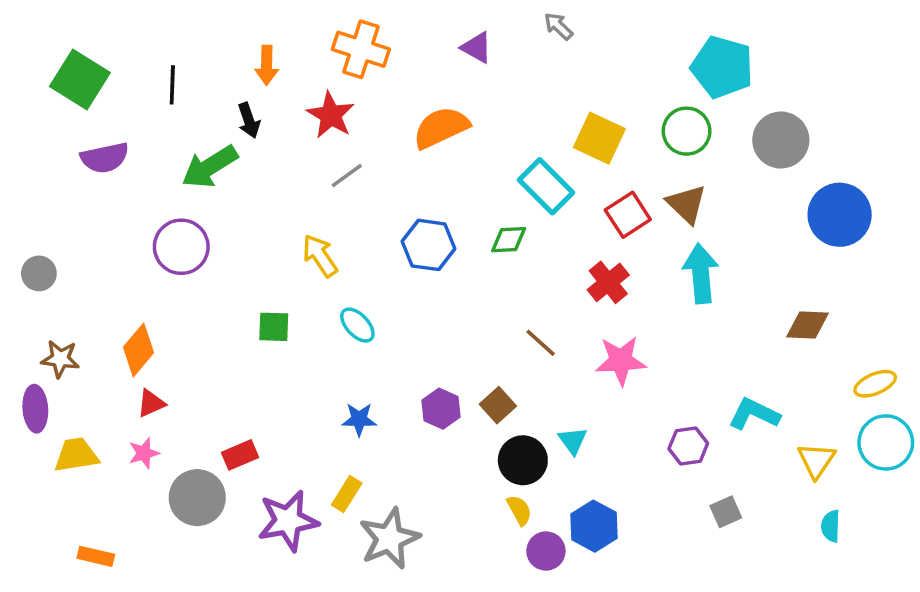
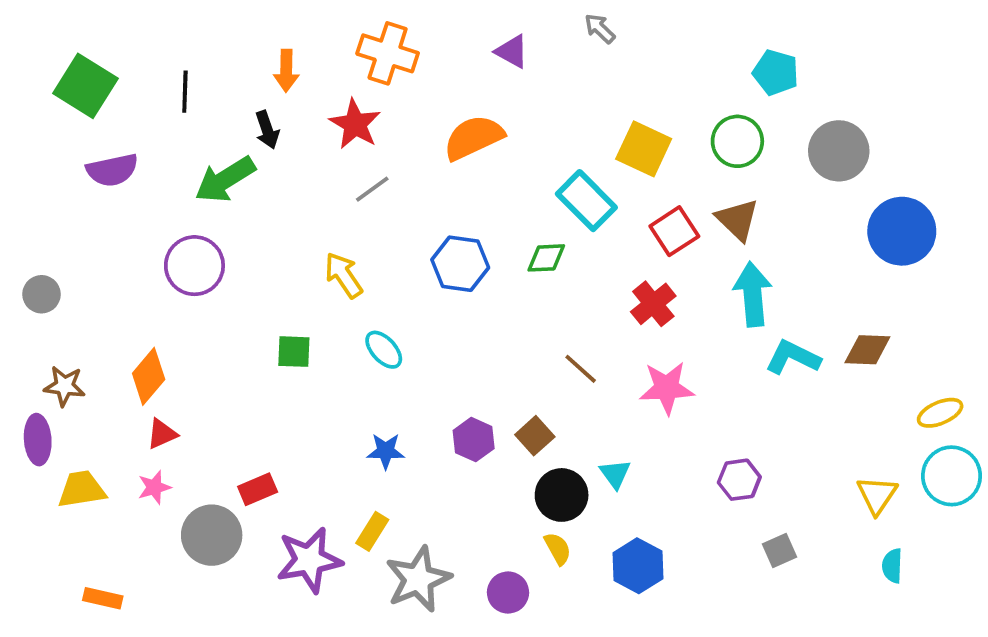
cyan pentagon: (722, 67) -> (776, 72), size x0.7
cyan L-shape: (754, 414) -> (793, 357), moved
purple circle: (546, 551) -> (508, 592), moved

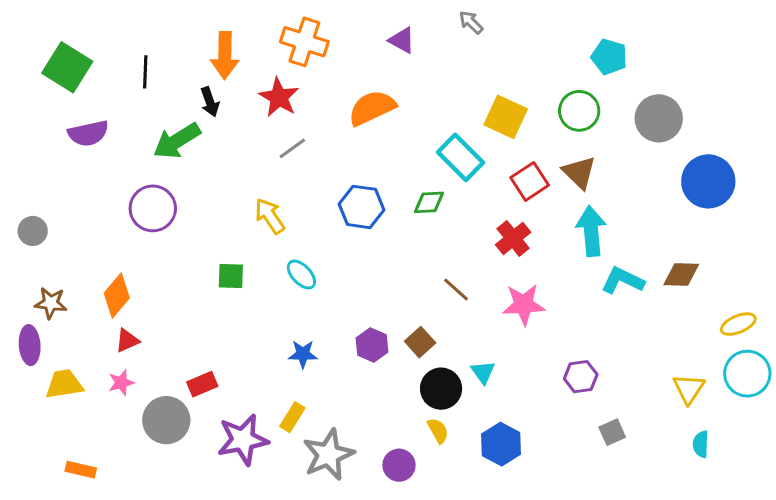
orange arrow: (286, 71) -> (225, 55), size x1.4

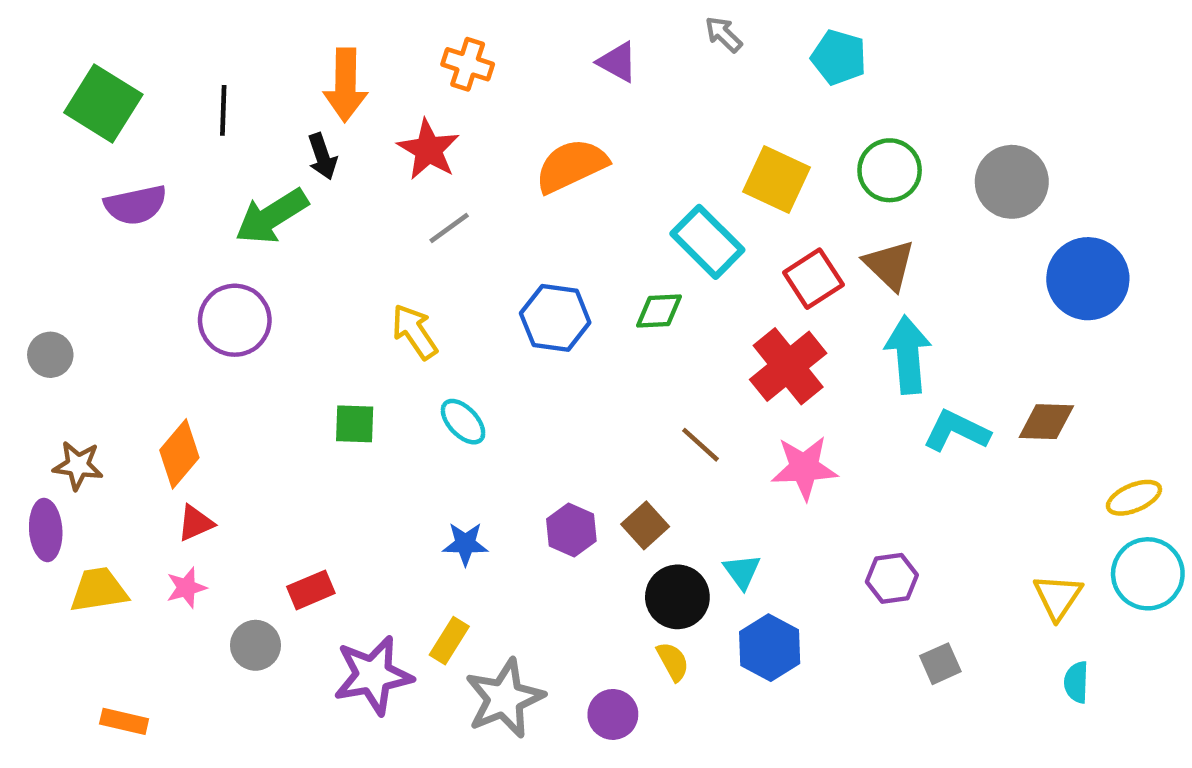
orange cross: (304, 42) -> (468, 64), size x0.7
cyan pentagon: (609, 57) -> (839, 57), moved
red cross: (513, 238) -> (788, 366), size x1.4
gray circle: (166, 420) -> (255, 645), size x0.7
blue hexagon: (501, 444) -> (770, 648), moved

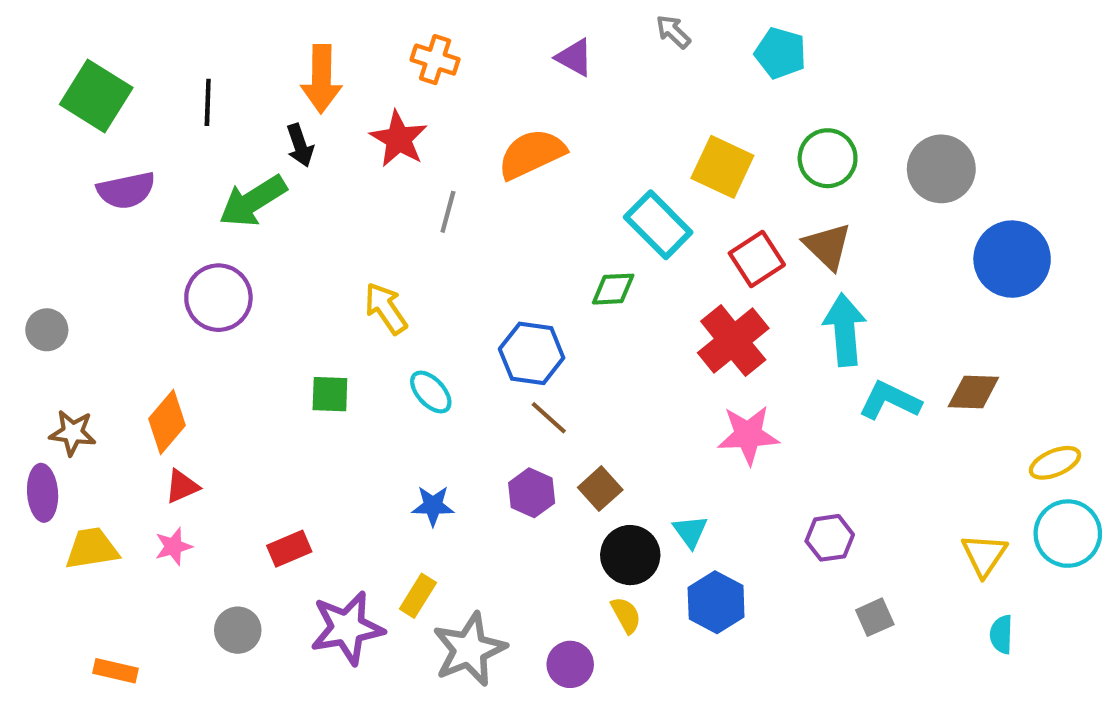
gray line: (449, 228) -> (448, 212), moved, turned -39
blue hexagon: (555, 318) -> (532, 353), moved
brown line: (700, 445) -> (549, 418), moved
gray circle: (255, 645) -> (238, 630), moved

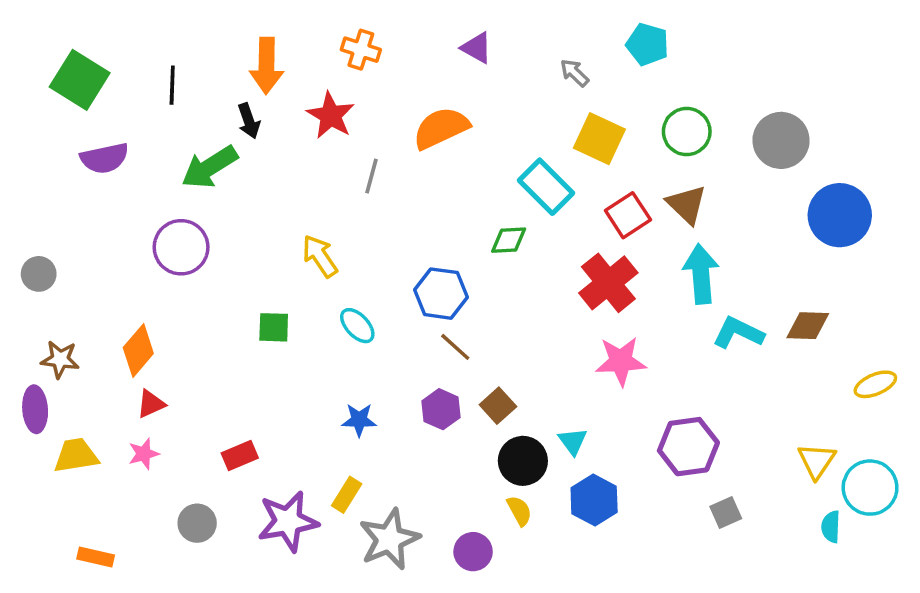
gray arrow: (673, 32) -> (575, 73), moved
cyan circle: (1068, 534) -> (870, 488), moved
purple hexagon: (830, 538) -> (688, 447), size x1.5

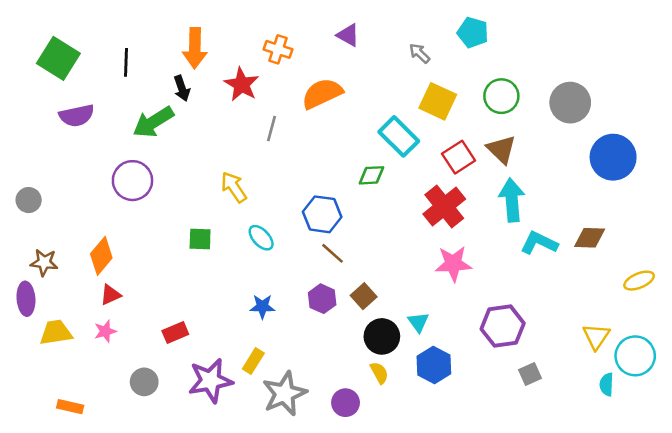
orange cross: (361, 50) -> (278, 49), moved

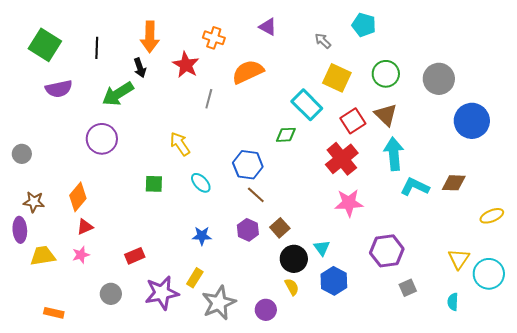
cyan semicircle: (607, 384) -> (453, 302), moved

